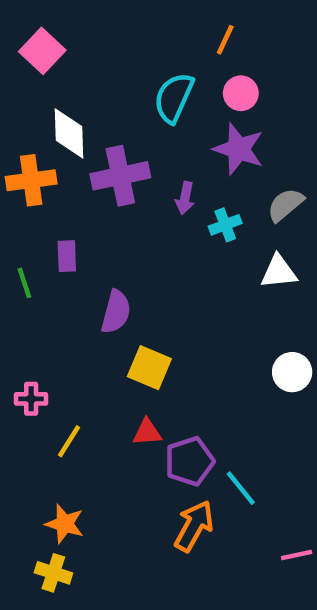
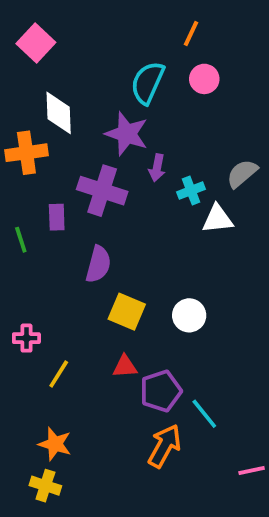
purple star: (239, 149) -> (127, 134), moved
purple cross: (120, 176) -> (102, 191), moved, turned 30
white triangle: (279, 272) -> (218, 219), moved
white circle: (292, 372) -> (189, 315), moved

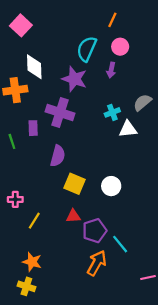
purple arrow: (157, 168) -> (111, 70), moved

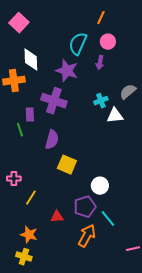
green line: (12, 141) -> (20, 130), moved
white circle: (111, 186) -> (100, 186), moved
red triangle: (73, 216) -> (57, 217), moved

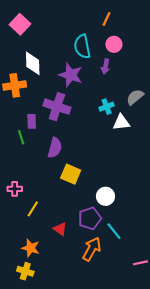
cyan semicircle: (78, 44) -> (82, 46), turned -35
red triangle: (57, 217) -> (60, 229), turned 40

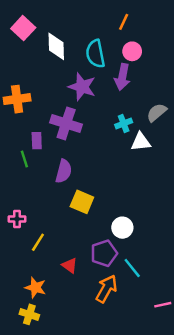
white diamond: (33, 63) -> (56, 46), moved
purple arrow: (105, 66) -> (122, 77), size x1.5

